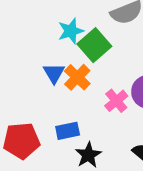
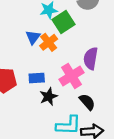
pink cross: (116, 101) -> (72, 76), moved, size x1.5

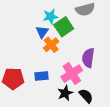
blue triangle: (33, 37) -> (42, 32), moved
black star: (49, 97) -> (65, 93), moved

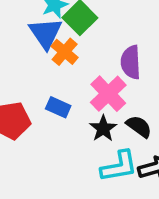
blue triangle: (42, 32) -> (46, 33), size x1.5
blue rectangle: (41, 76) -> (58, 107), turned 40

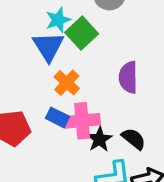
orange cross: (65, 52) -> (67, 83), moved
pink cross: (108, 94) -> (82, 121), moved, turned 36

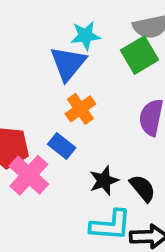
green square: (82, 33) -> (139, 55), moved
pink cross: (82, 121) -> (29, 175), moved, turned 36

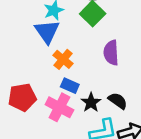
blue rectangle: (62, 146) -> (70, 86), moved
pink cross: (29, 175) -> (59, 107), moved

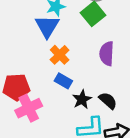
pink cross: (59, 107) -> (29, 108), moved, turned 30

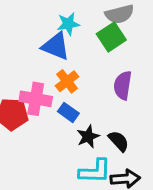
blue triangle: (47, 26) -> (56, 46), turned -45
pink cross: (29, 108) -> (36, 99), moved, turned 30

